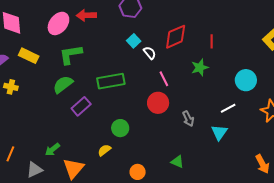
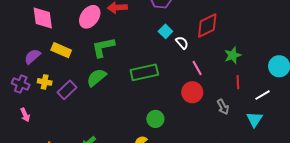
red line: (212, 41) -> (238, 82), moved
purple rectangle: (81, 106) -> (67, 90), moved

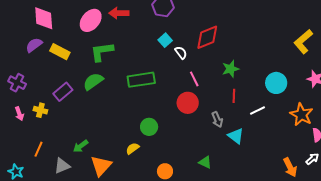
purple semicircle: (32, 56) -> (34, 45), moved
yellow cross: (45, 82) -> (40, 110), moved
cyan triangle: (255, 119) -> (236, 136), moved, turned -30

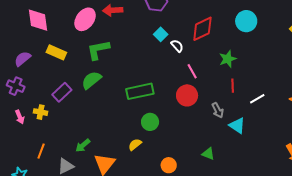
purple semicircle: (34, 45) -> (22, 59), moved
green rectangle: (141, 80) -> (140, 91), moved
cyan circle: (276, 83) -> (246, 21), moved

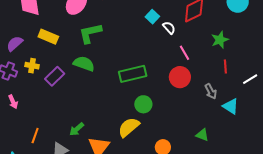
green semicircle: (91, 80) -> (84, 64), turned 60
yellow cross: (41, 112) -> (32, 66), moved
yellow semicircle: (135, 144) -> (129, 127), size x1.6

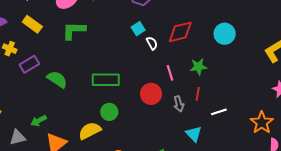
pink line: (185, 53) -> (170, 73), moved
green semicircle: (84, 64) -> (57, 79), moved
gray arrow: (211, 91) -> (179, 104), moved

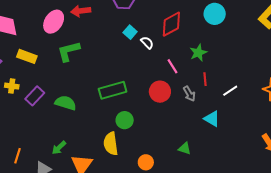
yellow semicircle: (90, 131) -> (111, 144), turned -55

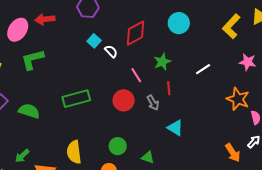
white line: (230, 91) -> (203, 69), moved
green circle: (125, 120) -> (118, 146), moved

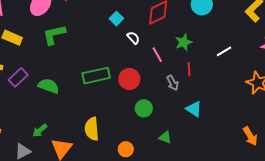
white semicircle: (111, 51) -> (133, 38), moved
red circle: (124, 100) -> (129, 79), moved
green circle: (118, 146) -> (144, 108), moved

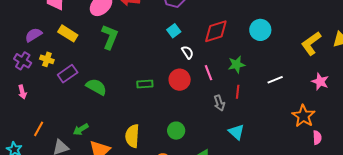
green L-shape: (54, 35) -> (110, 37), turned 115
green rectangle: (96, 76) -> (145, 84), size x0.6
red circle: (129, 79) -> (180, 80), moved
green circle: (144, 108) -> (176, 131), moved

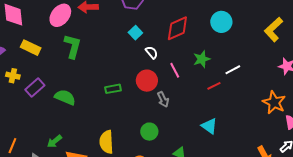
white line: (275, 80) -> (233, 70), moved
red line: (238, 92) -> (214, 86), moved, turned 64
gray arrow: (219, 103) -> (163, 99), moved

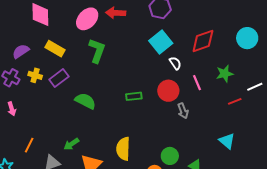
cyan square: (135, 33) -> (161, 42), size x1.6
purple rectangle: (35, 88) -> (59, 78), moved
green circle: (149, 132) -> (170, 156), moved

